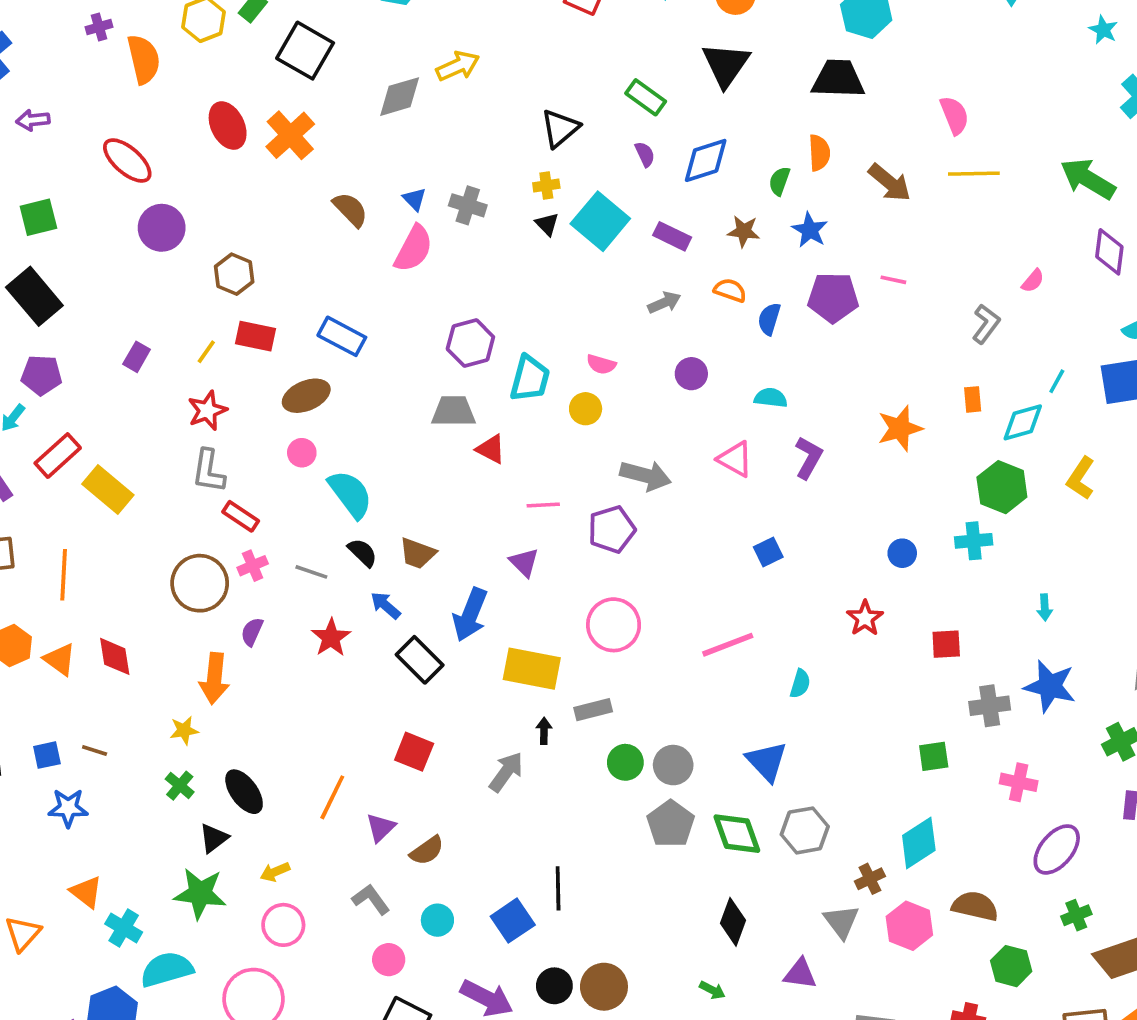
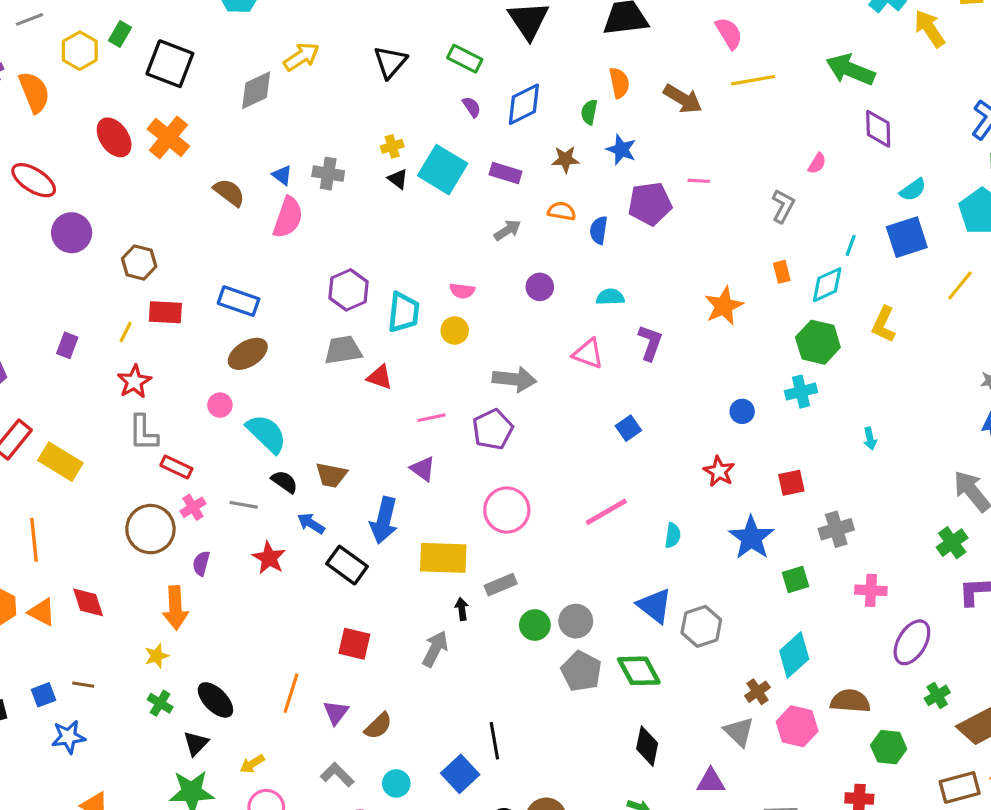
black triangle: (560, 128) -> (390, 62), moved
brown ellipse: (306, 396) -> (248, 354), moved
blue star: (1050, 686) -> (751, 538), moved, turned 30
gray hexagon: (805, 830) -> (701, 626), moved

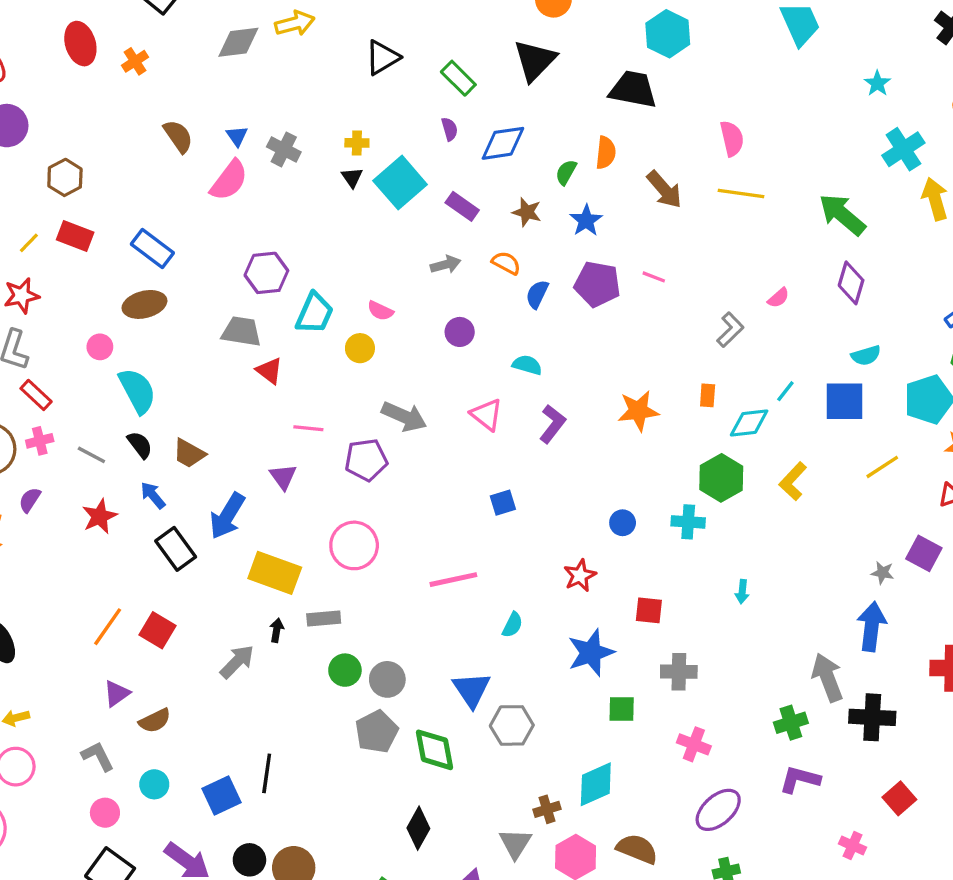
orange cross: (168, 137) -> (135, 61), size x0.6
orange line: (291, 693) -> (108, 627), moved

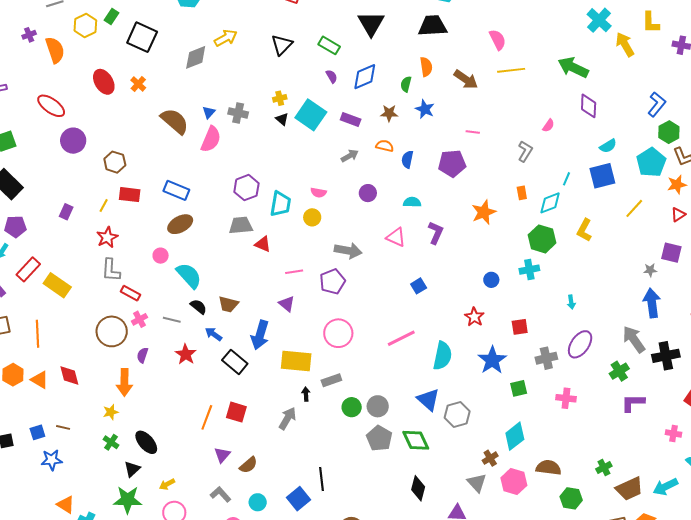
brown semicircle: (178, 136) -> (175, 121), size x1.4
blue triangle: (237, 136) -> (209, 112), turned 32
purple pentagon: (597, 284) -> (452, 163), moved
cyan semicircle: (512, 625) -> (442, 356), size x1.8
purple ellipse: (718, 810) -> (580, 344), moved

